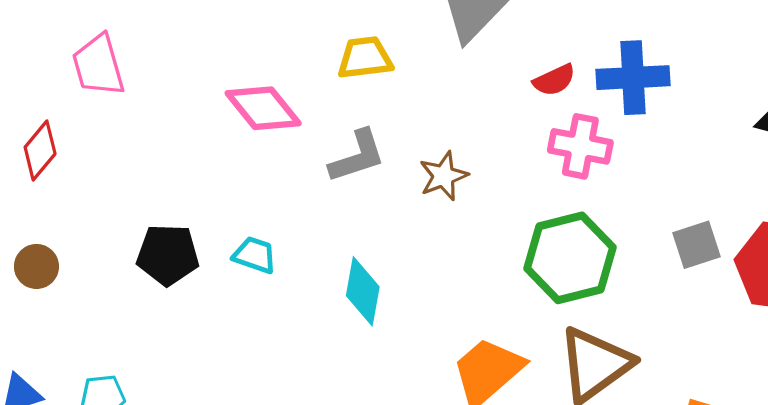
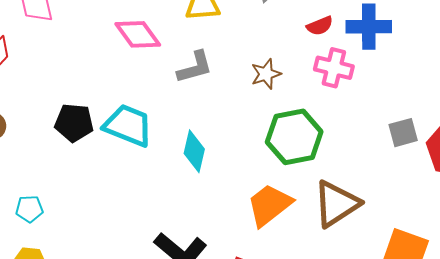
brown star: (444, 176) -> (266, 74), moved
cyan trapezoid: (255, 255) -> (128, 125), size x1.8
green hexagon: (570, 258) -> (294, 137), moved

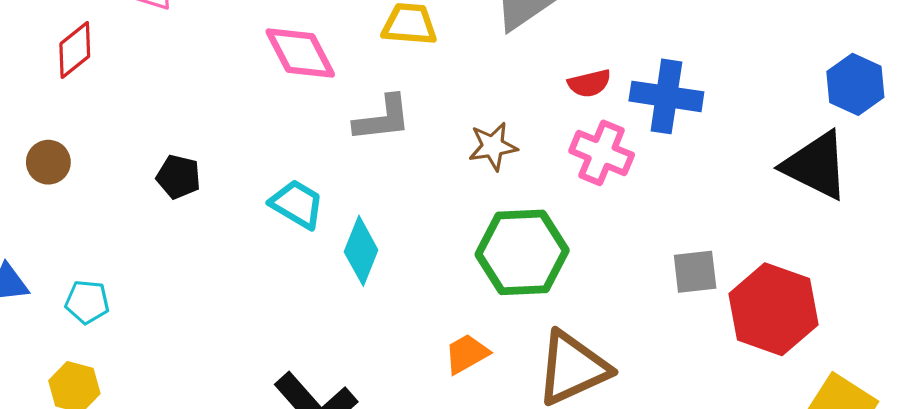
black pentagon: (74, 123) -> (178, 177), size x0.7
cyan trapezoid: (128, 125) -> (297, 204), moved, size x0.7
orange trapezoid: (269, 205) -> (467, 354), size x0.6

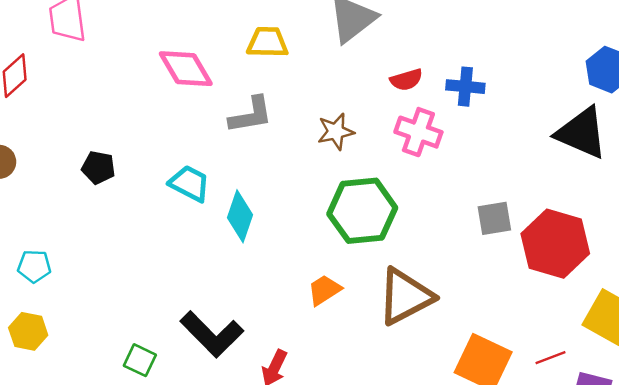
blue cross: (666, 96) -> (465, 87), size x0.7

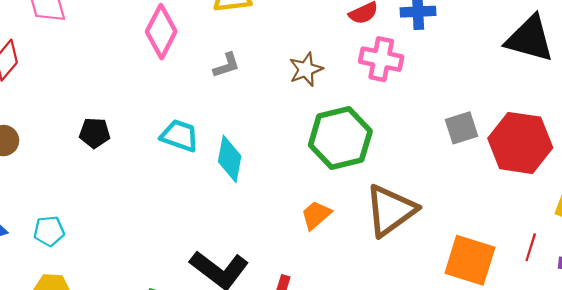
pink diamond: (186, 69) -> (161, 32), turned 66
gray L-shape: (251, 115) -> (226, 65), size x0.7
red line: (551, 358) -> (531, 247), turned -44

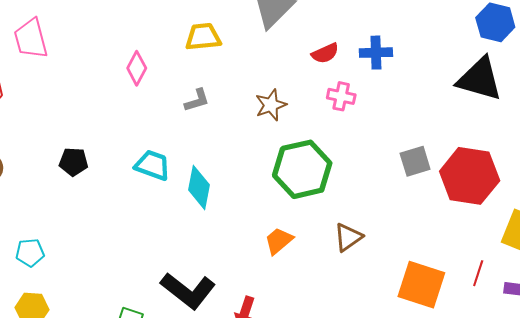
pink diamond: (161, 32) -> (137, 68), size x0.7
pink cross: (381, 59) -> (341, 96), size x0.7
brown triangle: (391, 210) -> (348, 237), size x0.6

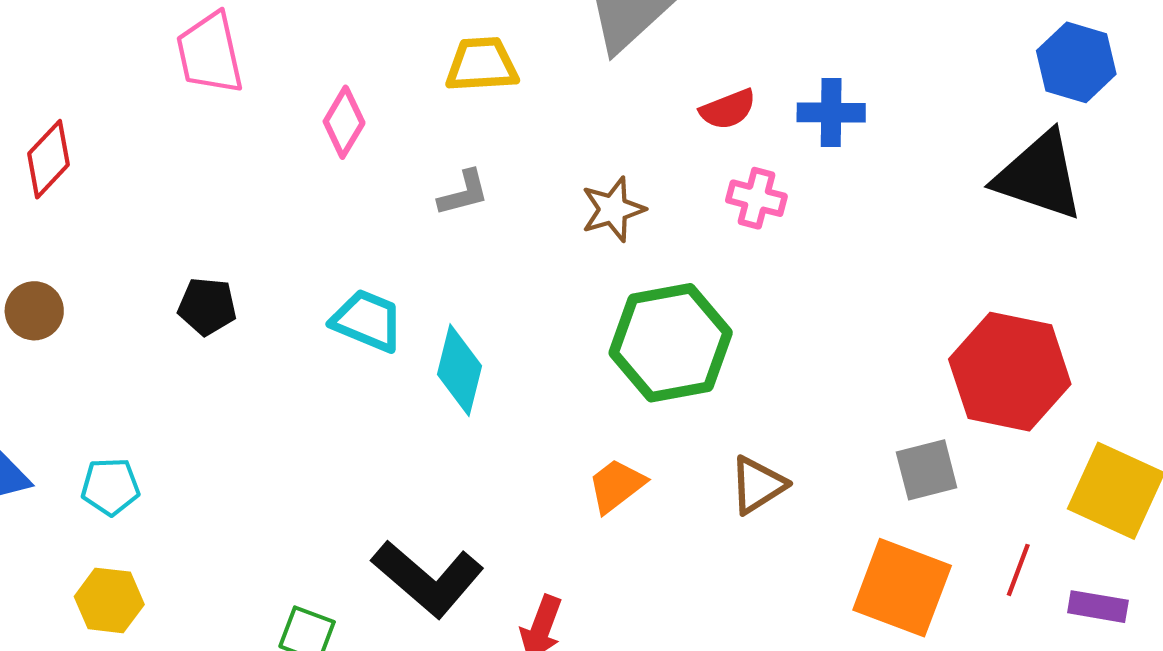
pink trapezoid: (31, 39) -> (210, 53), moved
gray square: (415, 161) -> (927, 470), moved

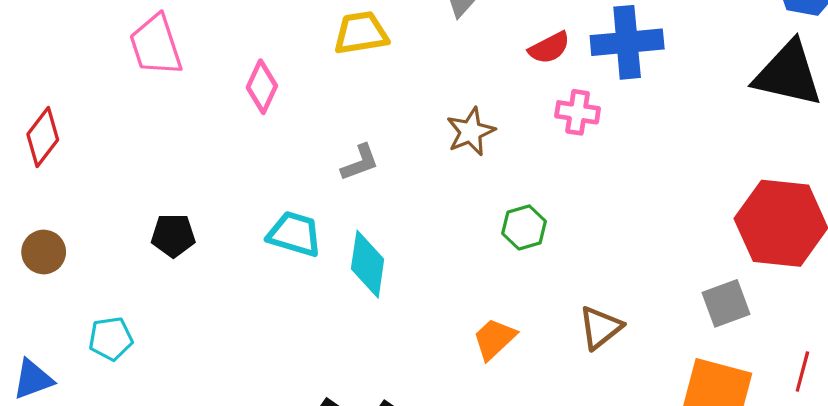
blue cross: (831, 113) -> (627, 42), size x1.4
gray L-shape: (463, 193) -> (360, 162), moved
green hexagon: (671, 343) -> (524, 227), size x0.5
cyan pentagon: (110, 487) -> (111, 339), moved

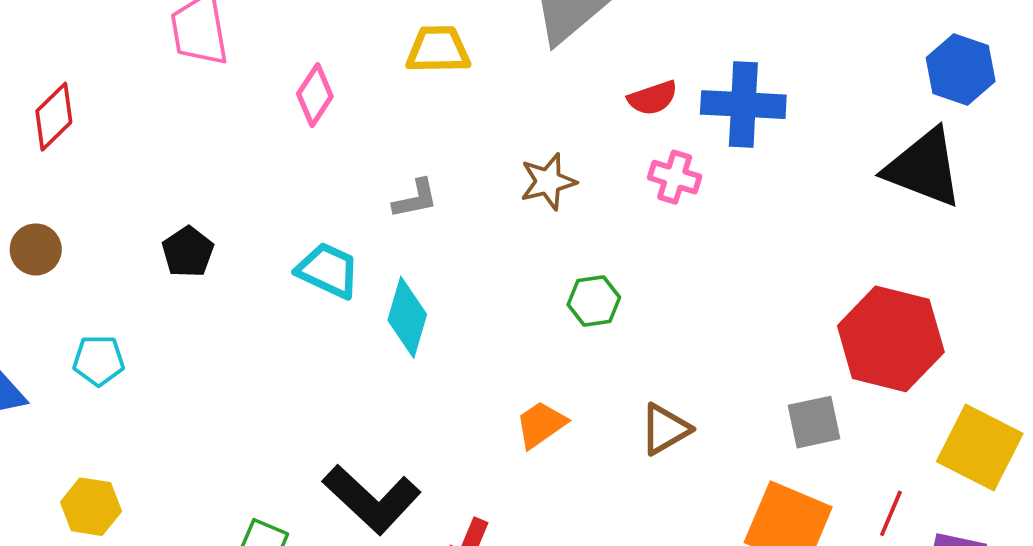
black pentagon: (173, 235) -> (188, 252), turned 30

